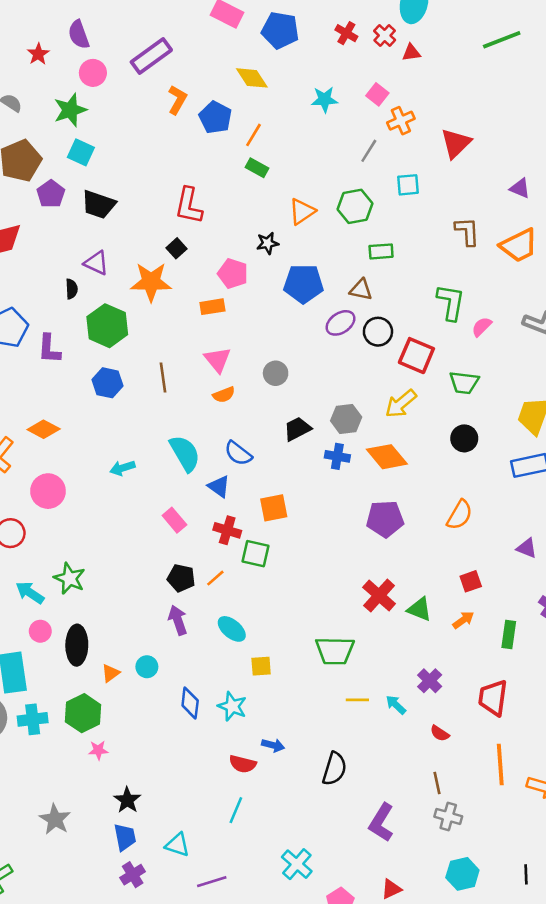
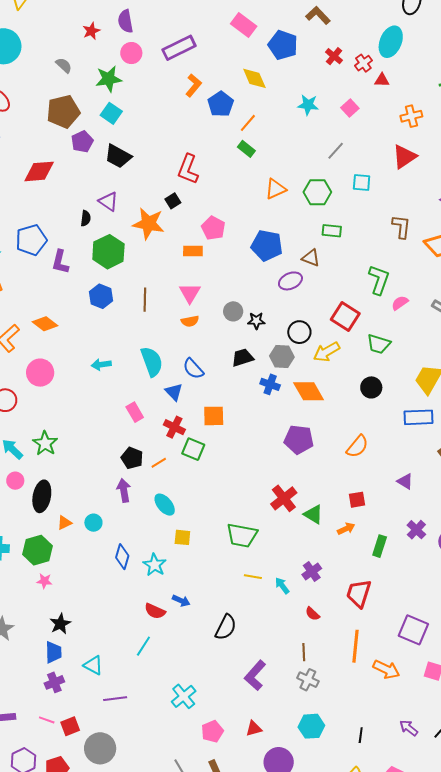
orange cross: (401, 121) -> (411, 116), moved
black star: (268, 243) -> (256, 321), moved
black circle: (378, 332) -> (299, 332), moved

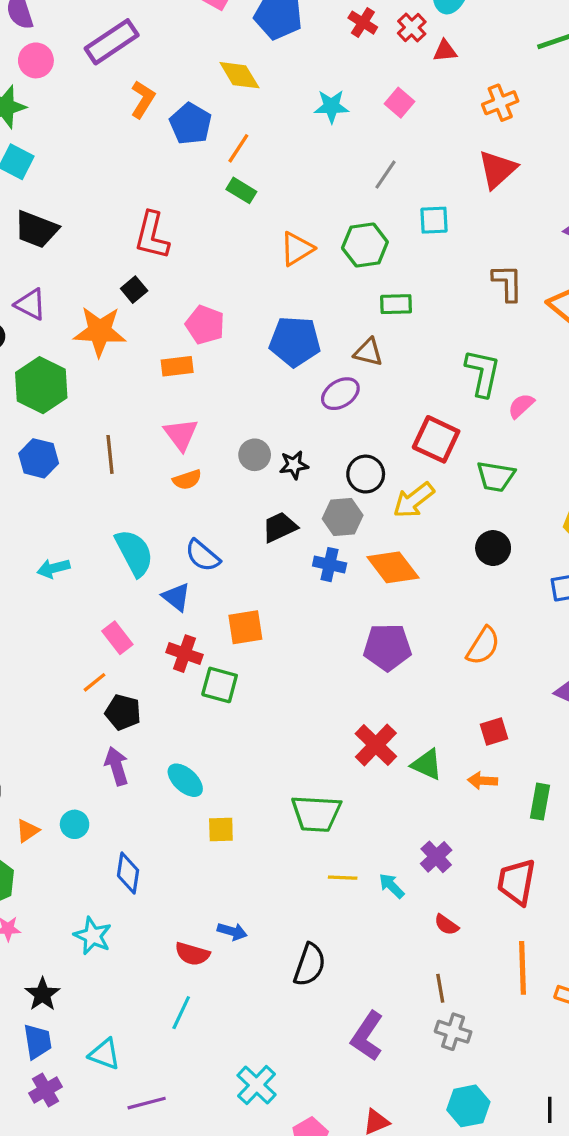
orange line: (159, 463) -> (94, 682), moved
orange arrow: (346, 529) -> (483, 781), turned -144
cyan star: (155, 565) -> (93, 936), moved

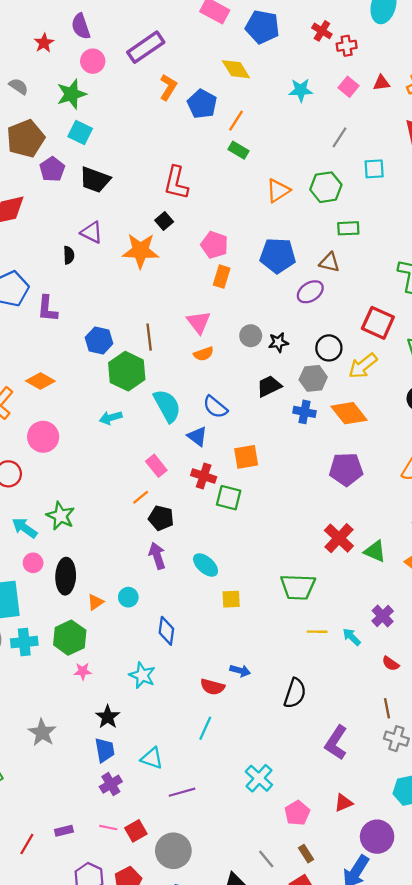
red cross: (412, 28) -> (347, 46), moved, turned 36
red triangle: (445, 51) -> (381, 83), moved
orange rectangle: (177, 366) -> (222, 277), moved, turned -65
green hexagon: (41, 385) -> (127, 371), moved

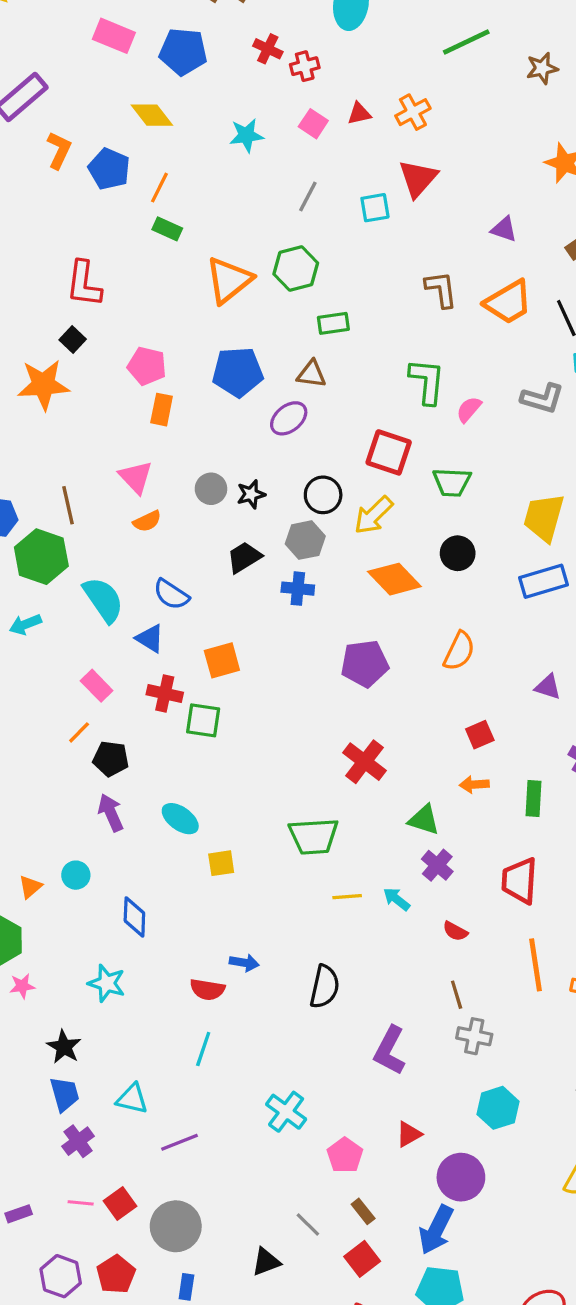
cyan square: (374, 169) -> (375, 208), moved
orange triangle: (278, 191) -> (229, 280), size x1.4
orange diamond: (349, 413) -> (394, 579), moved
green triangle: (375, 551) -> (424, 820), moved

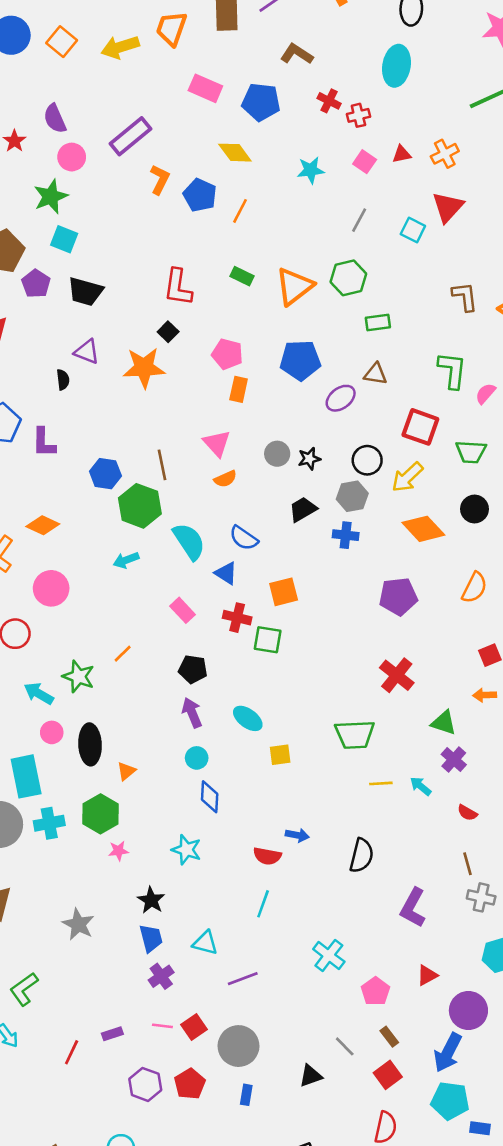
cyan square: (375, 208) -> (413, 230), turned 35
green rectangle: (167, 229) -> (242, 276), moved
brown triangle: (312, 374) -> (375, 374), moved
orange line: (79, 732) -> (123, 654), moved
cyan circle: (76, 875) -> (197, 758), moved

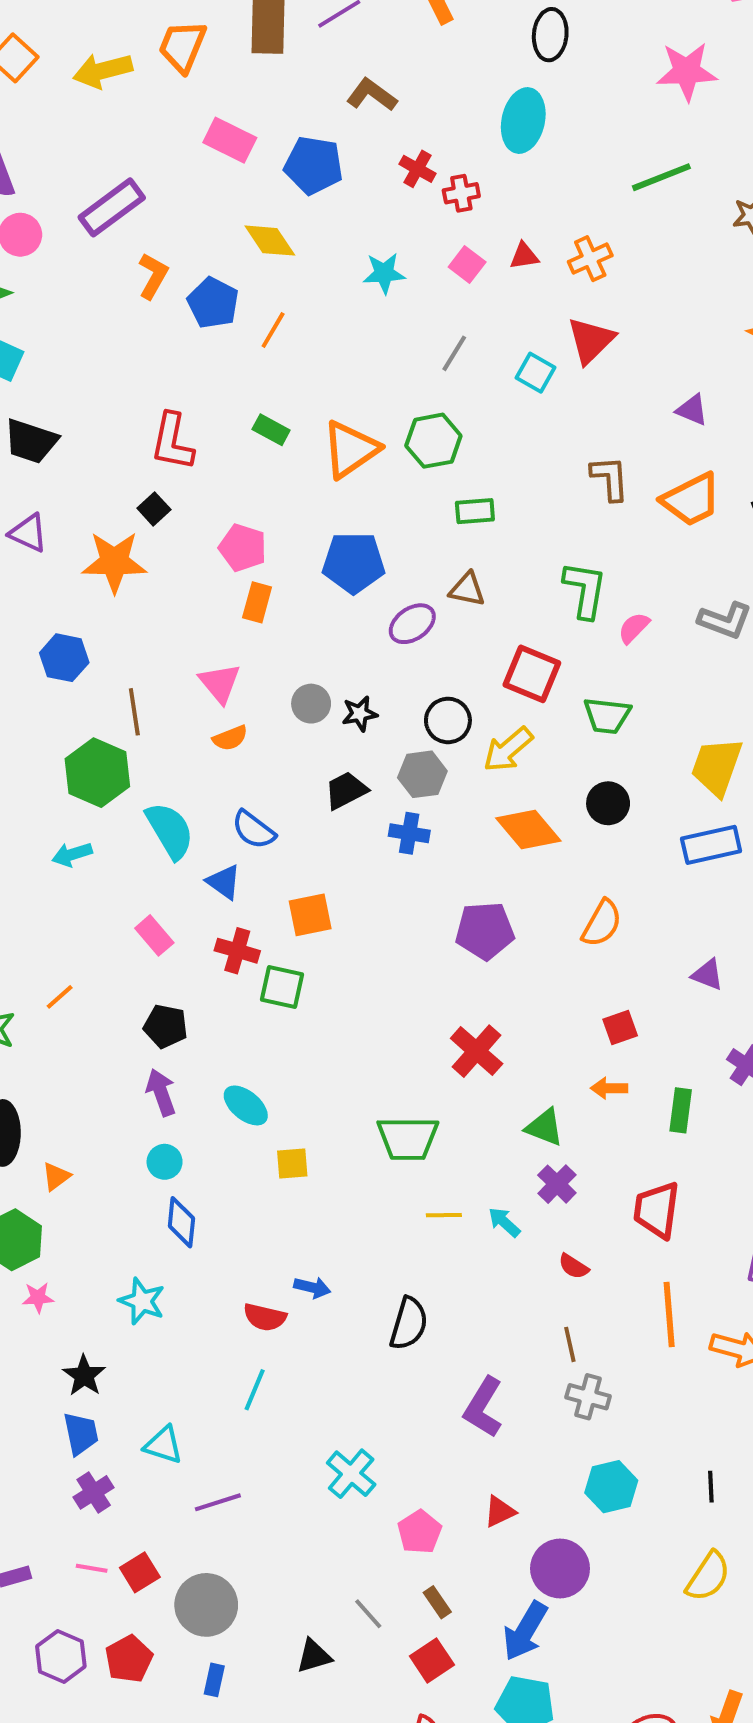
blue hexagon: (105, 474) -> (64, 658), moved

